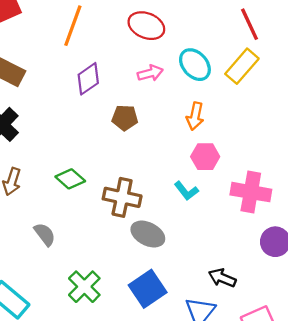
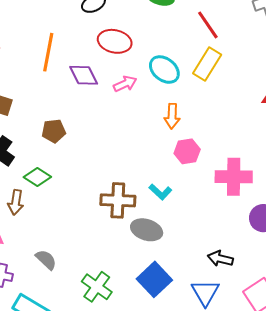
purple diamond: (88, 79) -> (84, 75), moved, turned -72
brown pentagon: (125, 118) -> (54, 131), moved
green diamond: (70, 179) -> (37, 177), moved
cyan L-shape: (186, 191) -> (160, 192), moved
gray semicircle: (45, 234) -> (46, 260), moved

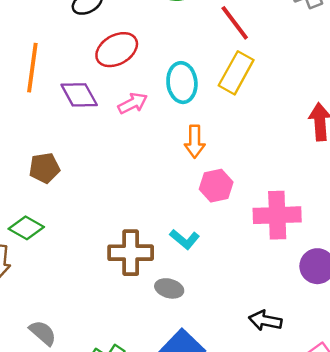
red ellipse: (115, 41) -> (117, 50), turned -40
cyan ellipse: (164, 70) -> (182, 83), turned 48
gray ellipse: (147, 230) -> (169, 288), size x0.7

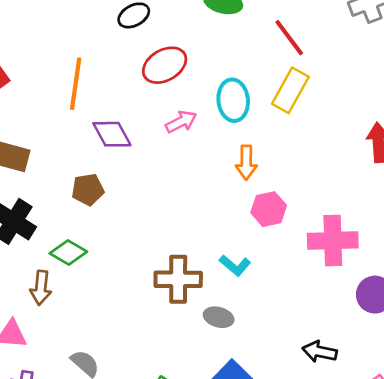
purple diamond: (79, 95) -> (112, 134), moved

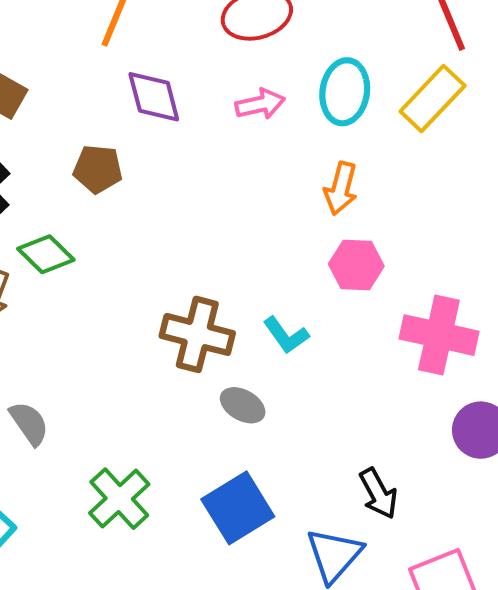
black arrow: (320, 352) -> (378, 493), turned -144

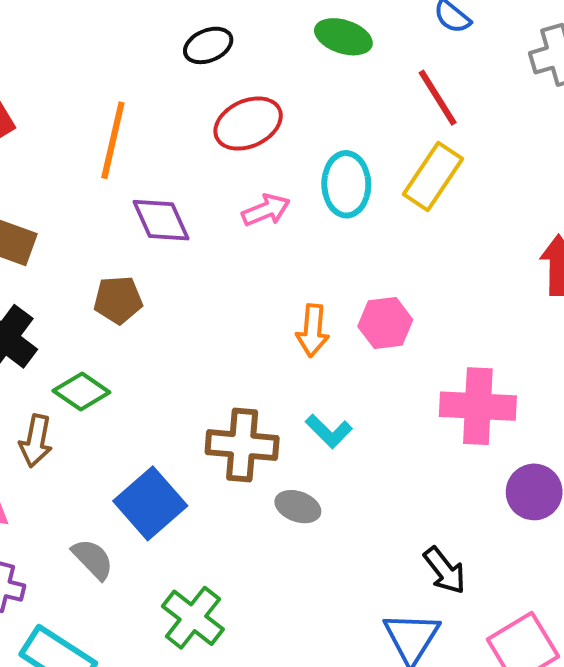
orange arrow: (341, 188) -> (313, 330), moved
pink hexagon: (356, 265) -> (385, 323), moved
blue square: (238, 508) -> (150, 503), moved

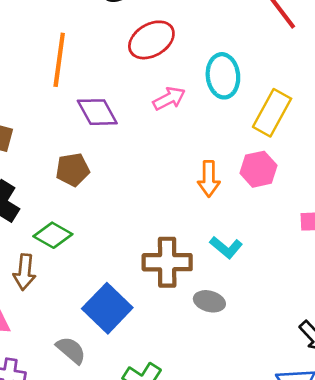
yellow rectangle: (433, 177) -> (272, 113), moved

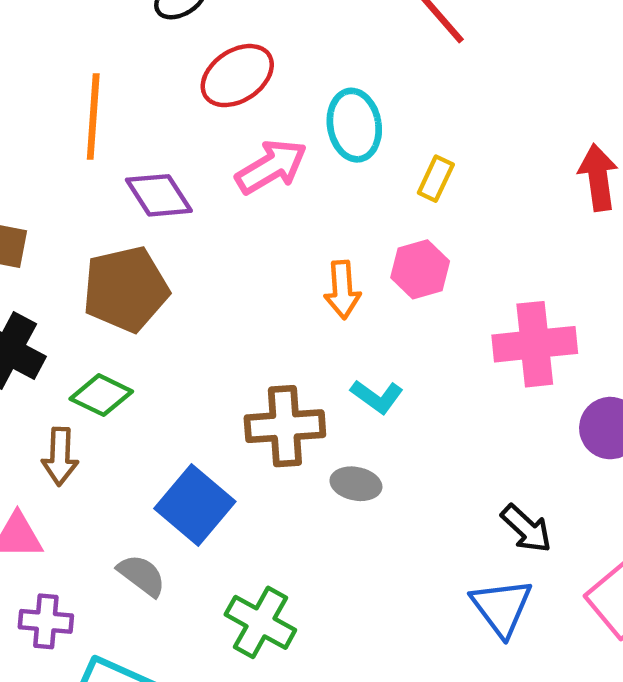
pink arrow: (169, 99) -> (271, 167), size x1.4
yellow rectangle: (272, 113) -> (436, 179), size x0.6
brown pentagon: (73, 170) -> (126, 289), size x1.6

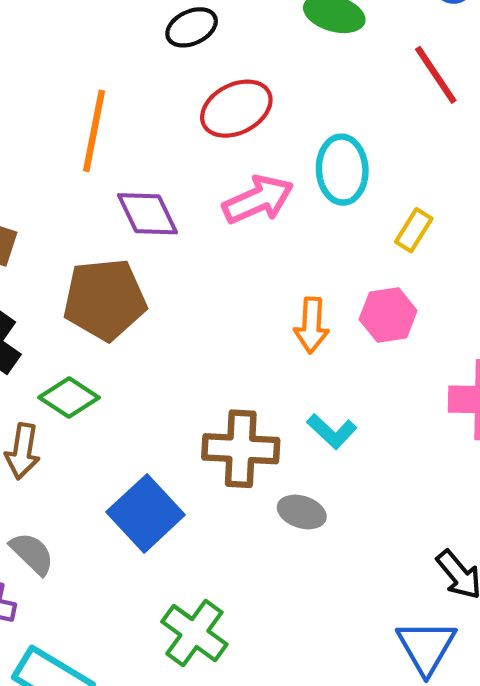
gray semicircle: (142, 575) -> (32, 553), moved

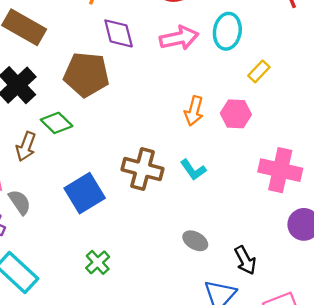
gray ellipse: (302, 512) -> (195, 241), moved
green cross: (194, 633) -> (98, 262), size x0.7

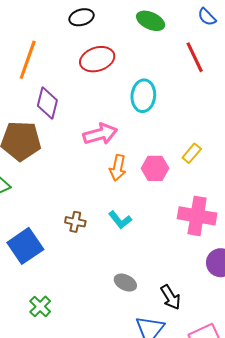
purple diamond: (119, 33) -> (47, 103), turned 32
pink arrow: (179, 38) -> (100, 134), moved
yellow rectangle: (259, 71) -> (192, 153), moved
brown cross: (143, 169) -> (75, 222), size x0.6

